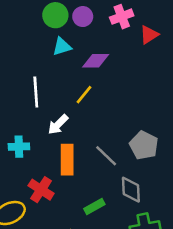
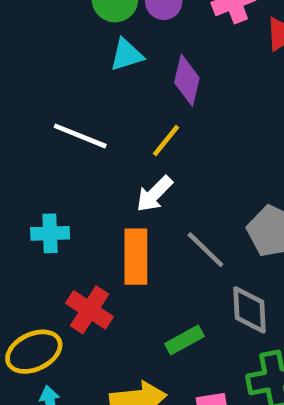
purple diamond: (96, 61) -> (187, 80), turned -76
white line: (36, 92) -> (80, 136), turned -64
white arrow: (58, 125) -> (154, 194), moved

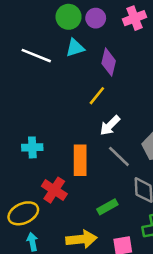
white line: (80, 136) -> (36, 56), moved
white arrow: (154, 194) -> (110, 125), moved

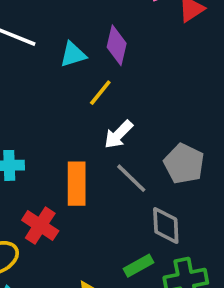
cyan triangle: (75, 48) -> (73, 54), moved
green rectangle: (107, 207) -> (138, 266), moved

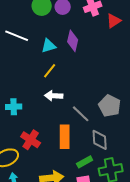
yellow line: (100, 93) -> (50, 71), moved
white arrow: (118, 135) -> (54, 96), moved, turned 48
orange rectangle: (77, 184) -> (65, 137), moved

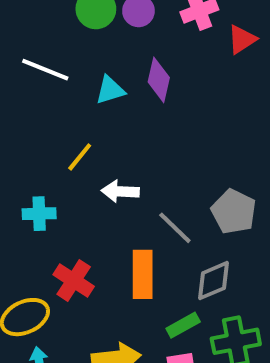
yellow line: (50, 71) -> (80, 157), moved
gray diamond: (100, 140) -> (213, 281), turned 70

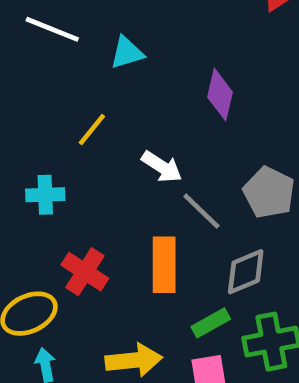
purple diamond: (159, 80) -> (220, 95), moved
white arrow: (120, 191) -> (162, 167), moved, turned -150

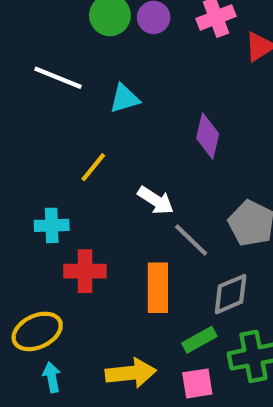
red cross: (85, 272) -> (85, 271), moved, turned -33

